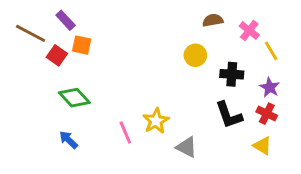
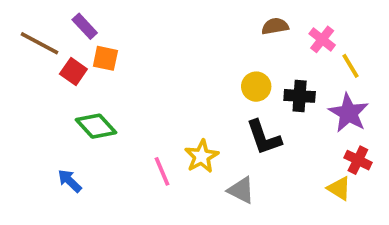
yellow circle: (195, 55) -> (256, 87), moved
purple star: (270, 87) -> (349, 113), size x1.5
red cross: (267, 114) -> (358, 160), moved
black L-shape: (229, 115) -> (264, 137), moved
blue arrow: (68, 140) -> (70, 181), moved

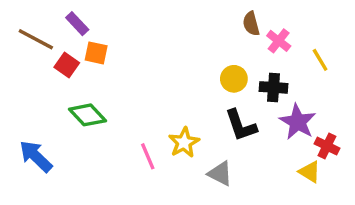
brown semicircle: (275, 26) -> (251, 24), turned -95
pink cross: (322, 39) -> (279, 41), moved
purple star: (349, 113) -> (298, 122), moved
blue arrow: (70, 181) -> (36, 156), moved, size x1.5

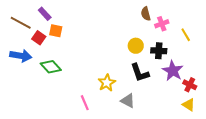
pink cross: (279, 41) -> (162, 24), turned 32
blue arrow: (36, 156) -> (21, 56), moved, turned 145
pink line: (148, 156) -> (85, 103), moved
yellow triangle: (310, 172) -> (189, 105), moved

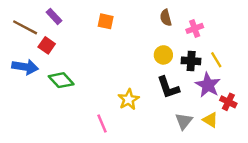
brown semicircle: (146, 14) -> (166, 18), moved
orange square: (56, 31) -> (106, 21), moved
yellow line: (186, 35) -> (216, 60), moved
gray triangle: (128, 101) -> (184, 121), moved, turned 42
yellow triangle: (189, 105) -> (210, 120), moved

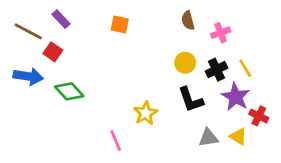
black cross: (191, 61) -> (217, 70), turned -30
gray triangle: (184, 121) -> (208, 138), turned 42

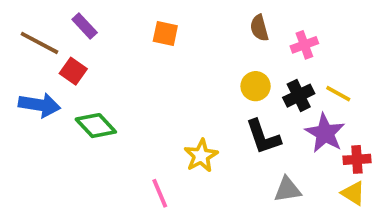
yellow line: (245, 68) -> (338, 94), turned -30
red cross: (259, 116) -> (357, 159), turned -30
yellow triangle: (238, 136) -> (353, 193), moved

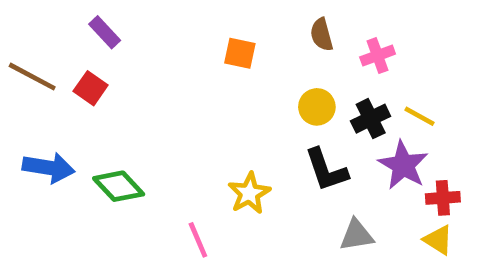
orange square: (165, 34) -> (240, 53), moved
brown line: (39, 43) -> (32, 77), moved
blue arrow: (39, 105) -> (49, 168), moved
green diamond: (96, 126) -> (119, 186), moved

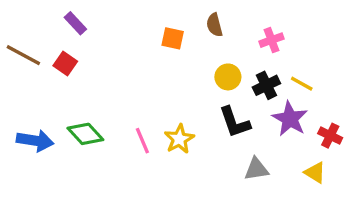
brown semicircle: (322, 35) -> (214, 25), moved
blue arrow: (49, 168) -> (35, 141), moved
red cross: (443, 198) -> (330, 136), moved, turned 30
pink line: (198, 240) -> (142, 141), moved

